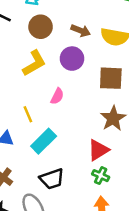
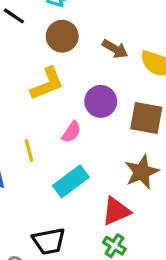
purple circle: (72, 59) -> (101, 101), moved
cyan rectangle: (44, 141) -> (71, 181), moved

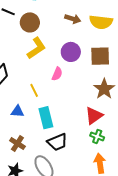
brown circle: (62, 36) -> (30, 22), moved
cyan rectangle: (71, 181) -> (46, 118), moved, turned -55

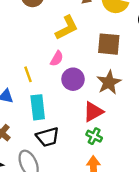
yellow L-shape: (36, 48) -> (67, 28), moved
purple circle: (71, 52) -> (73, 79), moved

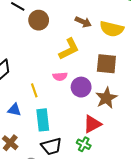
pink semicircle: (57, 58) -> (60, 76), turned 56
purple circle: (73, 79) -> (81, 87), moved
green cross: (94, 136) -> (84, 144), moved

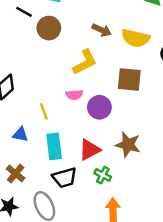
brown star: (106, 98) -> (128, 145), moved, turned -30
red triangle: (92, 124) -> (90, 150), moved

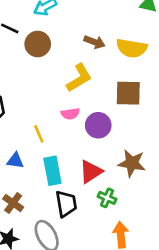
black trapezoid: (65, 178) -> (66, 204), turned -80

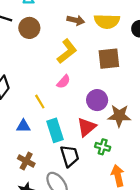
pink semicircle: (70, 114) -> (64, 82), turned -32
purple circle: (98, 125) -> (97, 100), moved

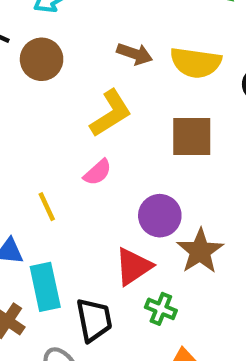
brown star: (119, 116) -> (200, 251), turned 30
cyan rectangle: (55, 130) -> (45, 287), moved

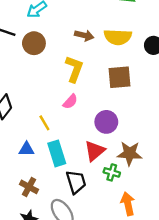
yellow L-shape: (111, 113) -> (74, 69), turned -32
brown star: (200, 251) -> (130, 153), moved, turned -30
cyan rectangle: (45, 287) -> (57, 153), moved

